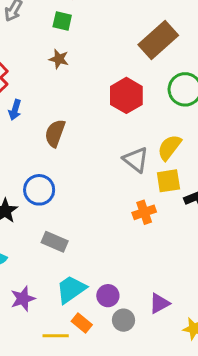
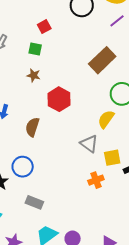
red hexagon: (126, 95) -> (59, 99), moved
yellow semicircle: (169, 147) -> (106, 119), moved

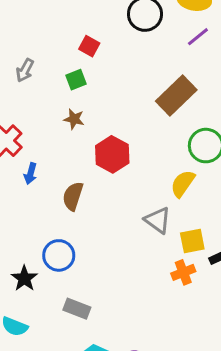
red square: (44, 27) -> (89, 46), turned -32
green square: (35, 49) -> (76, 80), turned -32
orange cross: (96, 180) -> (183, 272), moved

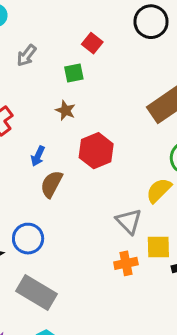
blue arrow: (31, 174) -> (38, 156), moved
orange cross: (183, 272) -> (126, 263), moved
gray rectangle: (77, 309) -> (36, 293), size x1.5

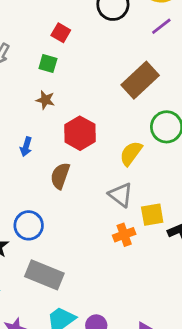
green square: (74, 73) -> (48, 64), turned 36
brown semicircle: (52, 184) -> (60, 176), moved
yellow semicircle: (159, 190) -> (131, 153), moved

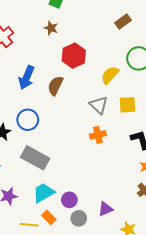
brown rectangle: (140, 80) -> (123, 21), size x0.6
blue arrow: (26, 147) -> (27, 78), moved, size x1.6
yellow square: (152, 215) -> (128, 105), moved

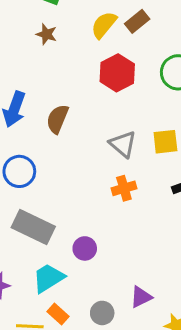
brown rectangle: (123, 21) -> (137, 21), moved
red hexagon: (74, 56) -> (117, 73), moved
yellow semicircle: (110, 75) -> (104, 25), moved
purple circle: (69, 200) -> (85, 248), moved

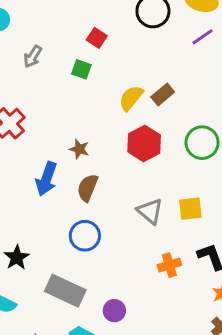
brown star: (46, 34) -> (79, 149), moved
blue circle: (19, 171) -> (85, 236), moved
orange cross: (124, 188) -> (169, 265), moved

